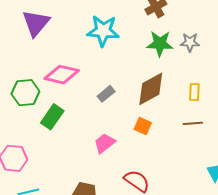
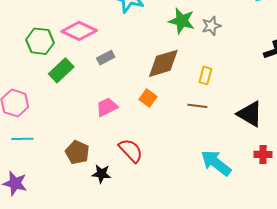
gray star: (190, 42) -> (211, 26), turned -30
gray rectangle: (106, 94) -> (106, 58), moved

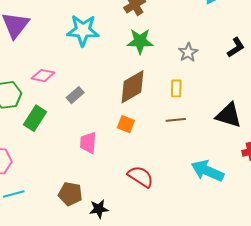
gray star: (211, 26) -> (188, 52), moved
pink diamond: (79, 31) -> (43, 76), size x0.7
pink trapezoid: (107, 107) -> (88, 143), turned -45
red semicircle: (131, 151) -> (141, 177), moved

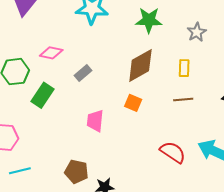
red semicircle: (141, 177) -> (173, 152), moved

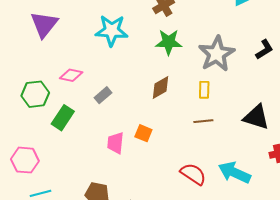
gray star: (197, 32) -> (217, 54), size x1.8
brown diamond: (140, 66) -> (161, 88), size x0.7
orange square: (133, 103) -> (143, 133), moved

